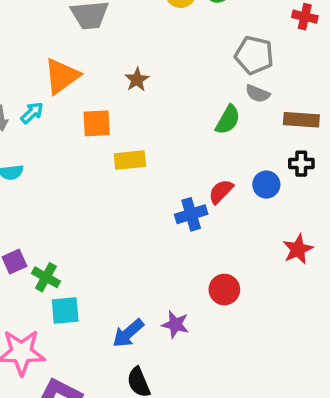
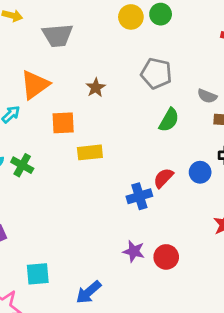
gray pentagon: (254, 55) -> (156, 73), moved
gray semicircle: (258, 94) -> (207, 96), moved
green cross: (46, 277) -> (22, 165), moved
purple star: (175, 324) -> (134, 251), moved

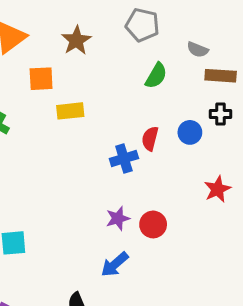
brown star: (96, 88) -> (76, 40), size x1.4
red semicircle: (163, 178) -> (150, 139), turned -30
purple star: (134, 251) -> (118, 218), turned -30
blue arrow: (89, 292) -> (115, 264), moved

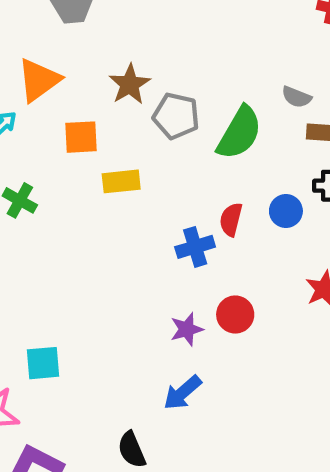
gray pentagon: (142, 25) -> (176, 116), moved
green semicircle: (156, 76) -> (239, 133), size x1.5
red circle: (153, 224) -> (235, 314), moved

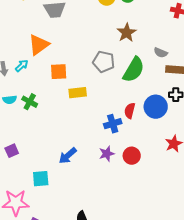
brown star: (130, 84) -> (127, 33), moved
blue circle: (286, 211) -> (156, 107), size x1.5
purple star: (187, 329) -> (107, 154), moved
blue arrow: (182, 393) -> (68, 156), moved

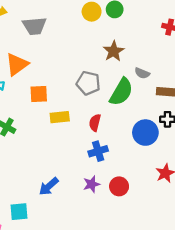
gray semicircle: (161, 53) -> (142, 73), moved
red semicircle: (130, 111) -> (95, 123), moved

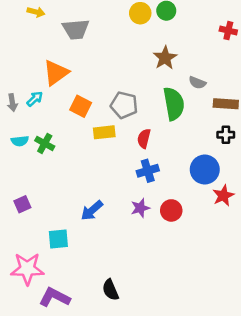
gray pentagon: (88, 83) -> (124, 105), moved
green semicircle: (121, 92) -> (174, 104), turned -40
orange square: (39, 94) -> (81, 106), turned 30
blue circle: (145, 133) -> (205, 170), moved

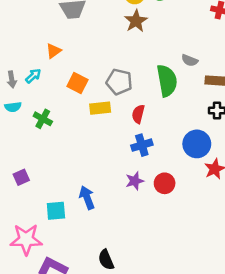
brown star: (165, 58) -> (136, 21), moved
orange triangle: (56, 73) -> (54, 51), size x0.6
cyan semicircle: (20, 141) -> (13, 107), moved
blue arrow: (92, 210) -> (87, 198), moved, turned 110

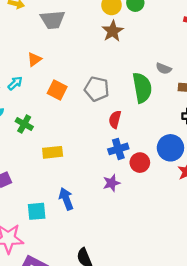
yellow rectangle: (100, 108) -> (53, 152), moved
red circle: (165, 183) -> (140, 163), moved

